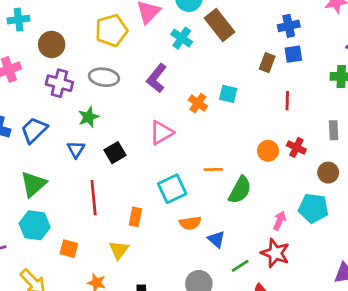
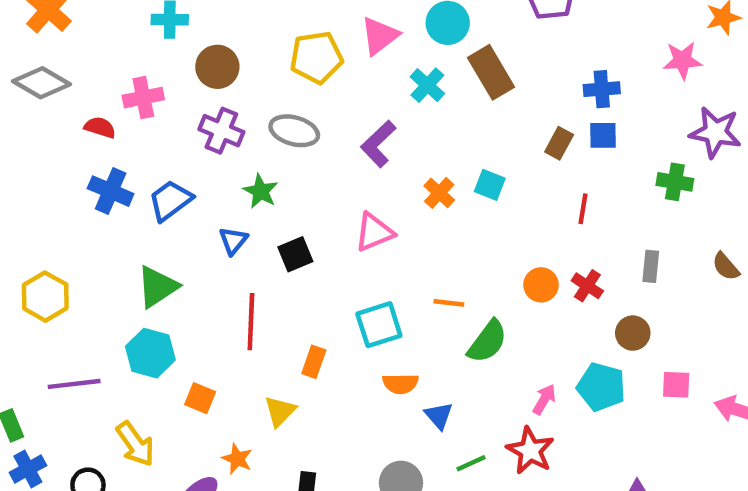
green star: (88, 117) -> (261, 191), turned -30

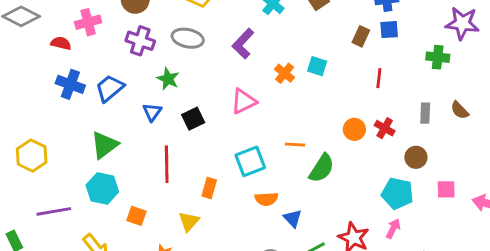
brown semicircle: (726, 266) -> (460, 110), moved
pink arrow: (544, 399) -> (393, 229), moved

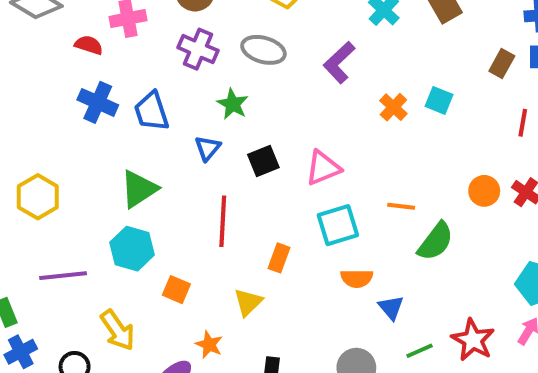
blue trapezoid: (110, 88) -> (151, 111), turned -72
pink triangle: (244, 101) -> (323, 168), moved

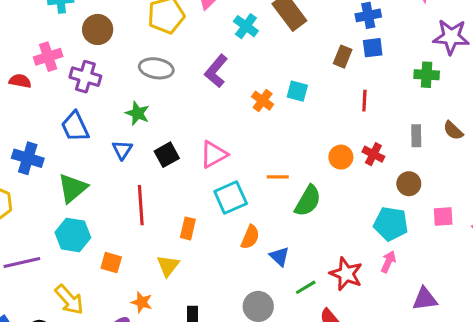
purple cross: (198, 49) -> (85, 77), moved
blue cross: (98, 102) -> (28, 158), moved
orange semicircle: (357, 278) -> (250, 237), turned -60

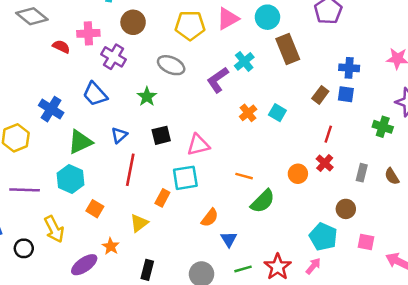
cyan cross: (246, 26) -> (244, 61), moved
blue trapezoid: (75, 127) -> (95, 94), turned -32
blue triangle: (122, 150) -> (119, 135), moved
red cross: (373, 154) -> (325, 163), moved
cyan square: (231, 197) -> (185, 178), moved

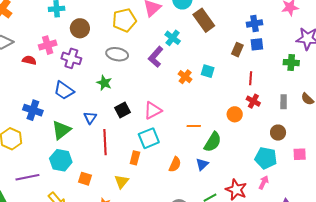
blue triangle: (229, 239) -> (202, 164), moved, turned 32

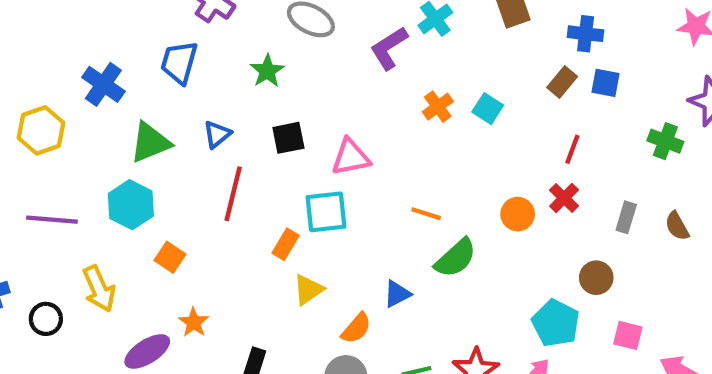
blue cross: (255, 23) -> (586, 34), moved
blue trapezoid: (64, 90) -> (179, 62), turned 55
orange semicircle: (175, 164) -> (356, 328), moved
blue triangle: (202, 164) -> (397, 294), moved
yellow triangle: (122, 182) -> (308, 290), moved

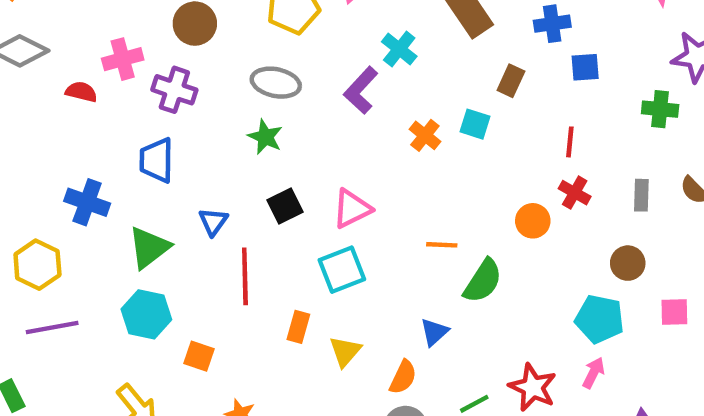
green star: (267, 71) -> (265, 137), moved
brown rectangle: (562, 82) -> (511, 81), moved
purple line: (52, 220) -> (52, 328), moved
orange rectangle: (286, 244) -> (298, 327), moved

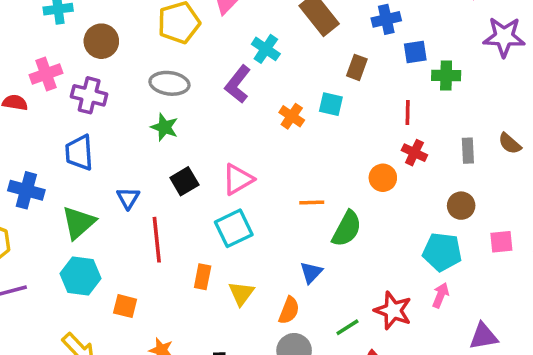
green cross: (660, 109) -> (446, 75), moved

